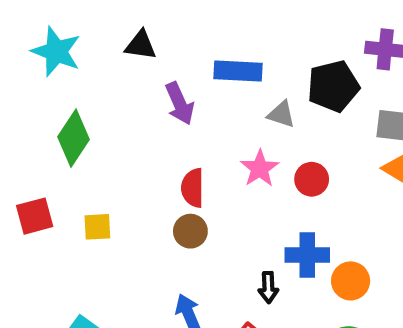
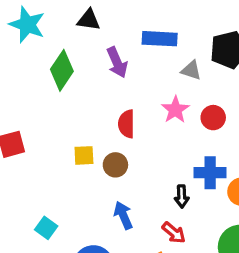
green diamond: (74, 138) -> (62, 70), moved
yellow square: (97, 227) -> (84, 155), moved
brown circle: (190, 231) -> (115, 165), moved

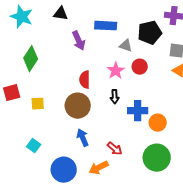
green diamond: (62, 70) -> (31, 59), moved
red circle: (213, 118) -> (140, 67), moved
yellow square: (84, 155) -> (38, 104), moved
brown circle: (115, 165) -> (78, 106), size x1.6
black arrow: (182, 196) -> (115, 97), moved

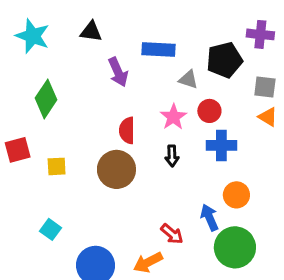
blue cross: (138, 111) -> (221, 145), moved
blue arrow: (83, 138) -> (209, 217), moved

